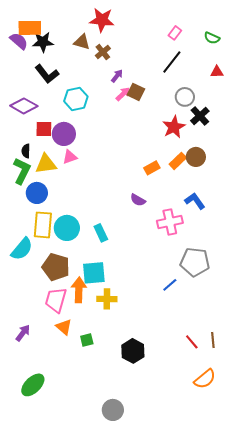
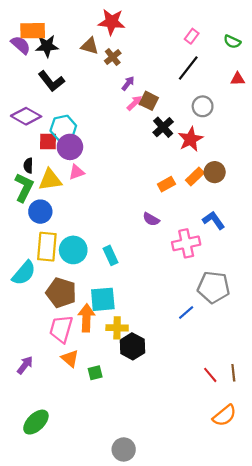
cyan hexagon: (76, 99) -> (63, 128), moved
black cross: (200, 116) -> (163, 127), moved
black hexagon: (133, 351) -> (132, 346), moved

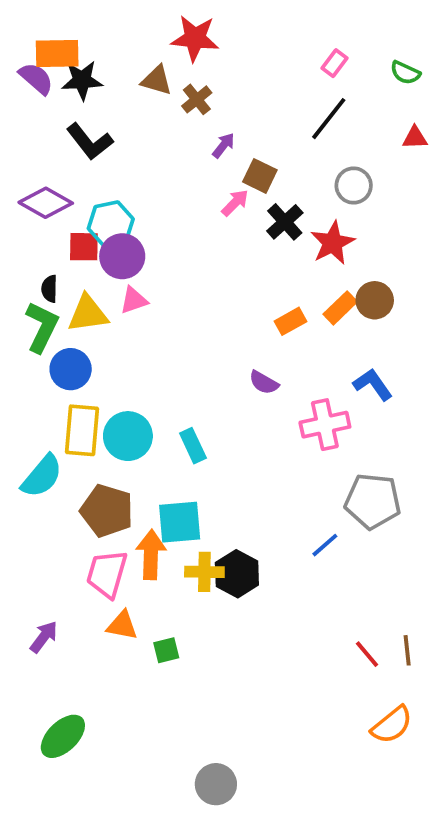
pink arrow: (135, 103) -> (235, 203), moved
black hexagon: (132, 346) -> (237, 574), moved
orange triangle: (70, 358) -> (122, 625), turned -30

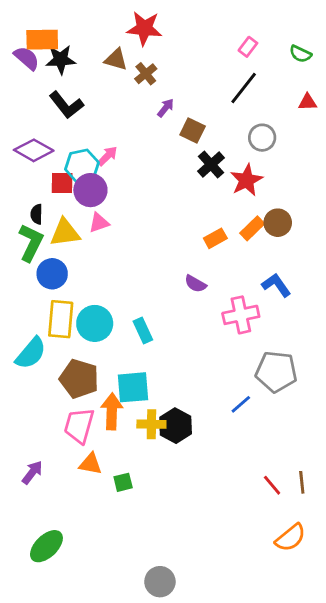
pink arrow: (235, 203) -> (107, 156), moved

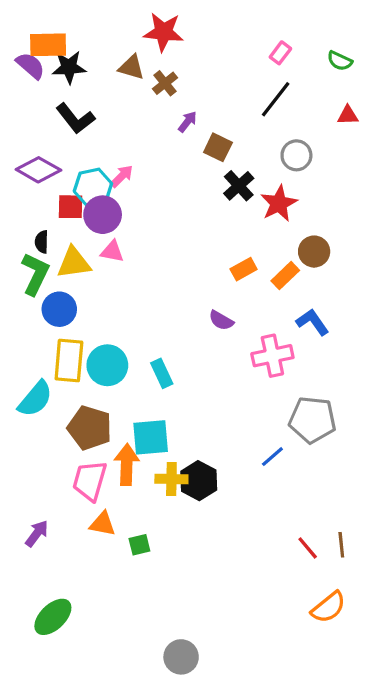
pink triangle: (99, 223) -> (112, 252), turned 30
orange rectangle: (252, 228) -> (285, 276), moved

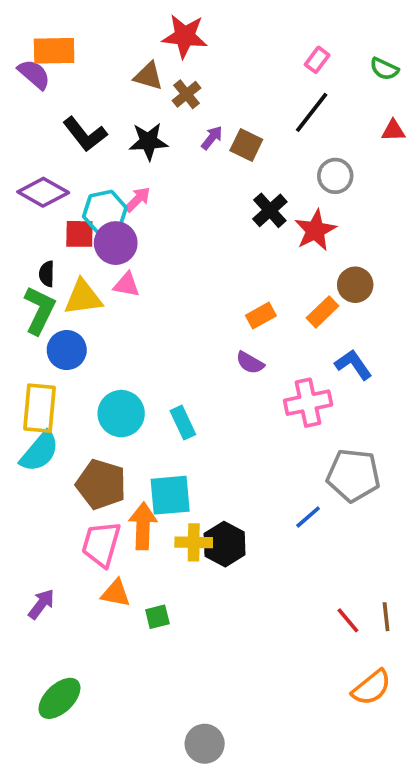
black star: (69, 67) -> (148, 141), moved
brown square: (218, 147) -> (246, 145), moved
orange rectangle: (244, 269) -> (261, 316), moved
yellow rectangle: (69, 360) -> (40, 408), moved

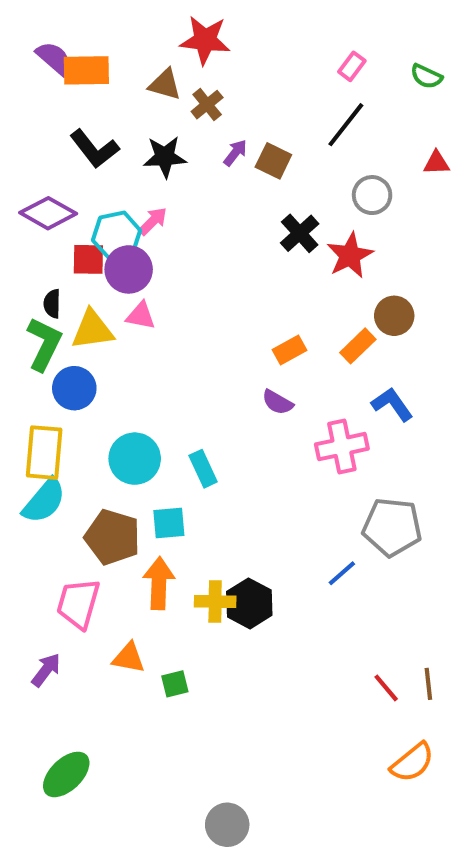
orange rectangle: (54, 51) -> (86, 70), moved
purple semicircle: (34, 74) -> (54, 58), moved
red triangle: (393, 131) -> (436, 163), moved
cyan square: (170, 495) -> (169, 523), moved, size x0.7
pink trapezoid: (101, 544) -> (78, 603), moved

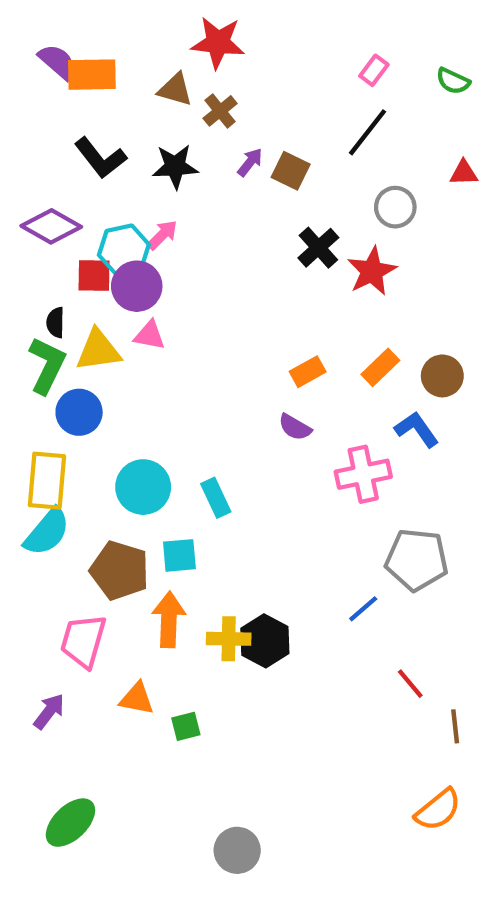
brown circle: (394, 316) -> (442, 376), moved
red line: (386, 688) -> (410, 684), moved
gray circle: (227, 825) -> (237, 850), moved

